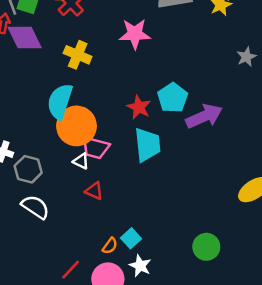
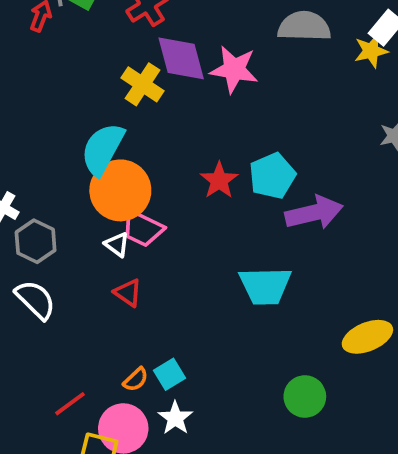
purple diamond: (25, 37) -> (181, 58), moved
cyan trapezoid: (147, 145) -> (265, 286), moved, turned 84
green circle: (206, 247) -> (305, 397), moved

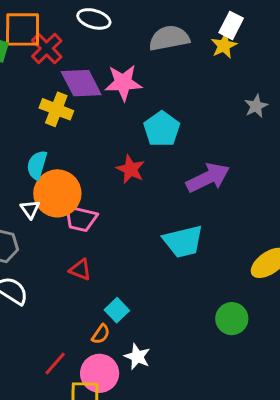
cyan semicircle: (103, 149) -> (37, 165), size x0.7
cyan pentagon: (272, 176) -> (162, 129), moved
white triangle: (117, 244) -> (30, 209), moved, turned 30
cyan square: (170, 374) -> (117, 310), moved

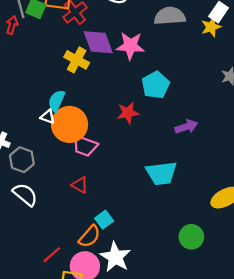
red star: (131, 169) -> (128, 113), turned 30
purple arrow: (208, 178) -> (186, 127), size x0.7
white triangle: (30, 209) -> (48, 117), moved, turned -42
orange semicircle: (101, 334) -> (90, 236), size x1.5
white star: (137, 357) -> (115, 257), size x1.5

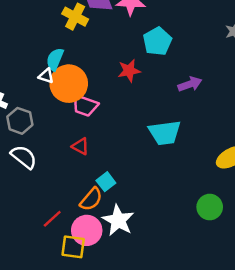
green circle: (191, 237) -> (210, 207), moved

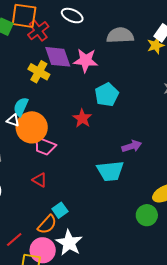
red star: (129, 71) -> (82, 118), turned -30
purple arrow: (190, 84) -> (132, 146), moved
green circle: (210, 207) -> (147, 215), moved

